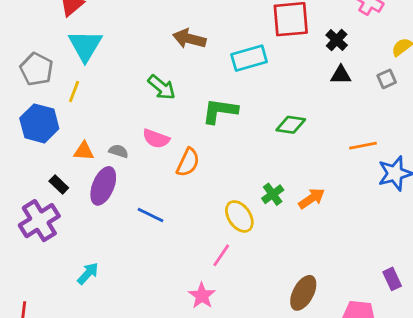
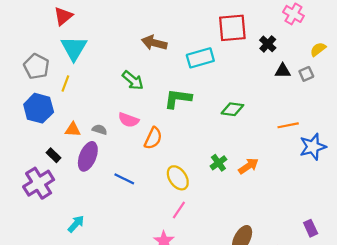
black triangle: (341, 75) -> (283, 71), moved
yellow ellipse: (239, 216) -> (178, 178), moved

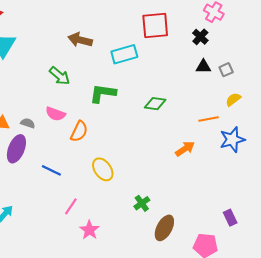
black cross: (268, 44) -> (200, 37), moved
yellow semicircle: (318, 49) -> (233, 99), moved
green cross: (218, 163) -> (142, 203), moved
orange arrow: (248, 166) -> (185, 149), moved
pink line: (179, 210) -> (71, 206), moved

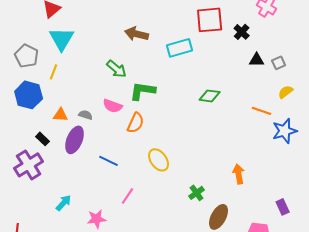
black cross: (200, 37) -> (242, 32), moved
green L-shape: (103, 93) -> (143, 91), moved
orange line: (209, 119) -> (262, 111), turned 30
orange arrow: (185, 149) -> (239, 174), moved, turned -66
pink star: (89, 230) -> (97, 219), moved, turned 30

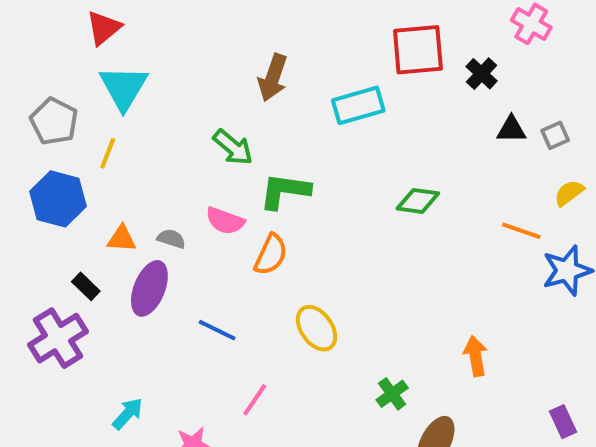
brown arrow: (137, 34) -> (273, 78), turned -85

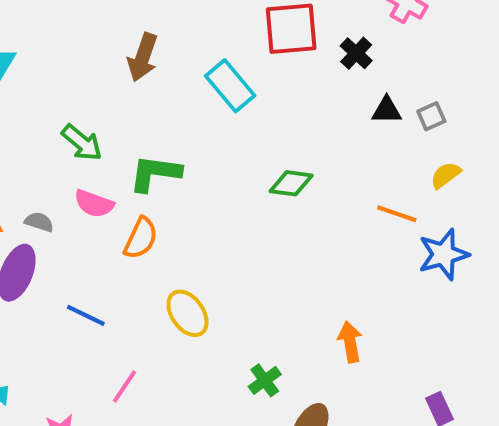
cyan rectangle: (358, 105) -> (230, 86), turned 66
green arrow: (233, 147) -> (82, 143), moved

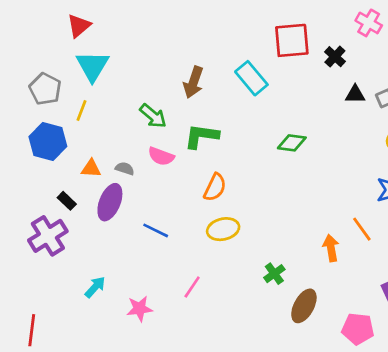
brown arrow: (143, 57) -> (193, 82), moved
orange line: (397, 214) -> (362, 229), moved, turned 35
orange semicircle: (141, 238) -> (215, 187), moved
yellow ellipse: (187, 313) -> (223, 229), turned -68
pink line: (124, 387) -> (192, 287), moved

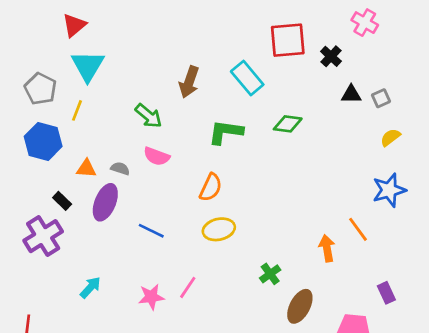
green L-shape: (202, 136) -> (226, 132), moved
green diamond: (292, 143) -> (288, 124), moved
pink star: (140, 309) -> (151, 297), moved

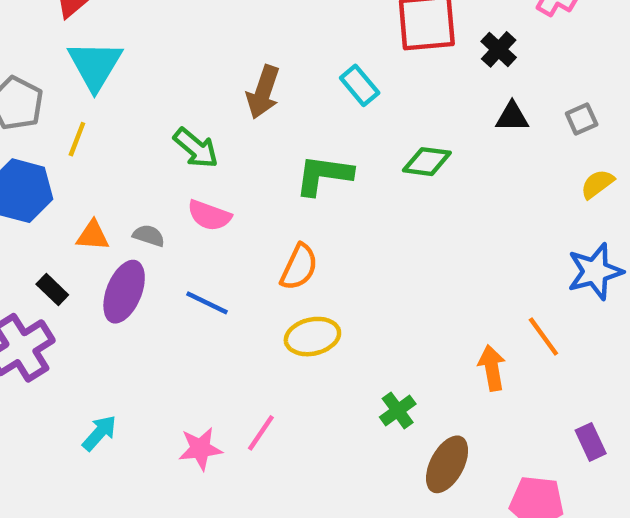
cyan rectangle: (247, 78) -> (360, 85), size x0.7
black triangle: (351, 94) -> (512, 117), moved
blue line: (151, 231) -> (207, 303), moved

